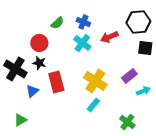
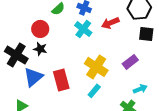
red rectangle: (56, 82) -> (61, 80), moved
blue triangle: (32, 91) -> (33, 77), size x1.5
cyan arrow: (143, 91) -> (140, 89), moved

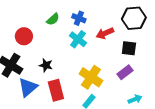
red circle: (40, 29) -> (24, 36), moved
black square: (146, 34) -> (129, 48), moved
black star: (40, 49) -> (46, 65), moved

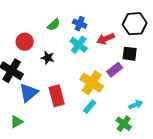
black star: (46, 65) -> (48, 58), moved
purple rectangle: (125, 72) -> (115, 70), moved

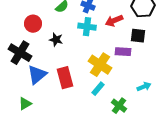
cyan cross: (79, 45) -> (87, 27), turned -30
purple rectangle: (115, 70) -> (123, 52), turned 42
green cross: (124, 124) -> (119, 106), moved

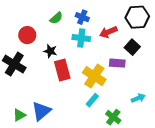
black square: (138, 36) -> (132, 47), turned 35
blue triangle: (37, 75) -> (41, 111), moved
red rectangle: (65, 78) -> (62, 70), moved

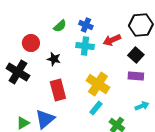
purple rectangle: (117, 63) -> (136, 76), moved
red rectangle: (62, 70) -> (58, 90), moved

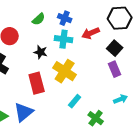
black star: (54, 59) -> (41, 52), moved
purple rectangle: (136, 76) -> (115, 69), turned 63
yellow cross: (98, 84) -> (65, 71), moved

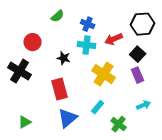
green semicircle: (39, 19) -> (58, 16), moved
yellow cross: (65, 71) -> (104, 74), moved
blue triangle: (24, 112) -> (68, 118), moved

